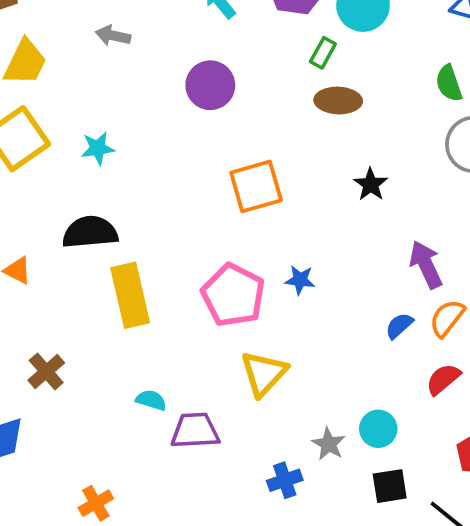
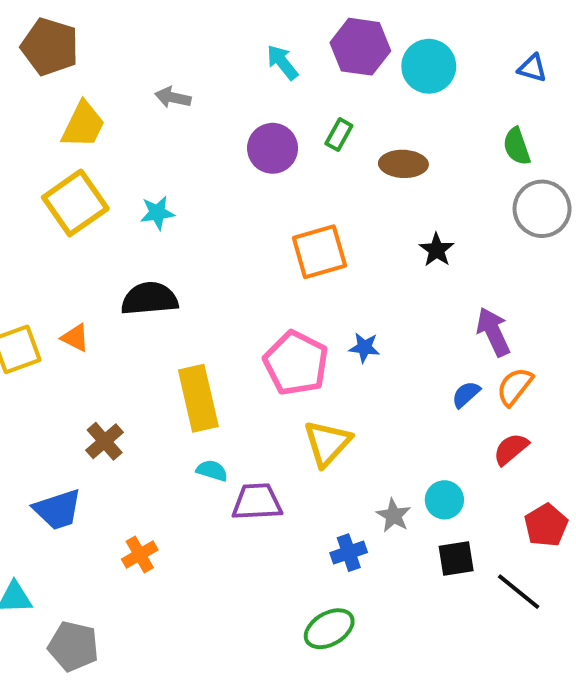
green rectangle: (323, 53) -> (339, 135), moved
yellow rectangle: (130, 295) -> (198, 398), moved
orange cross: (96, 503) -> (140, 555), moved

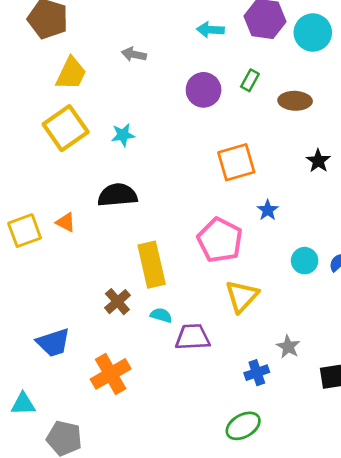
cyan arrow: (282, 62) -> (210, 30), turned -48
blue star: (364, 347) -> (268, 210), moved, turned 30
brown cross: (105, 441) -> (117, 302), moved
cyan circle: (444, 500) -> (305, 261), moved
orange cross: (140, 555) -> (111, 374), size x1.6

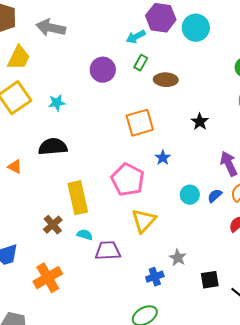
cyan arrow: (210, 30) -> (136, 37), moved, turned -30
gray arrow: (134, 54) -> (51, 28), moved, size x1.6
green rectangle: (250, 80) -> (141, 63), moved
purple circle: (204, 90) -> (103, 70), moved
brown ellipse: (295, 101) -> (166, 80), moved

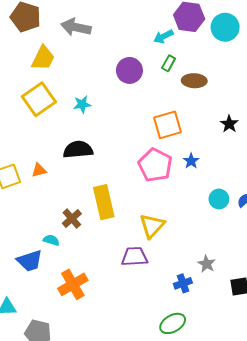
orange triangle: (15, 167) -> (39, 170), turned -42
pink pentagon: (128, 180) -> (155, 165), moved
yellow triangle: (144, 221) -> (152, 226), moved
brown cross: (53, 225) -> (72, 219), moved
cyan semicircle: (85, 235) -> (51, 240), moved

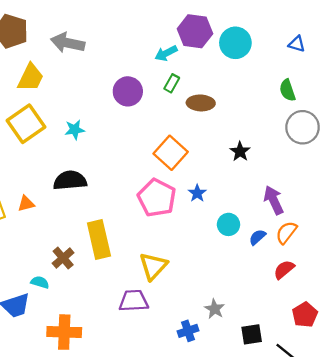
orange square: (168, 125) -> (171, 153), turned -32
cyan circle: (219, 199) -> (228, 224), moved
orange cross: (73, 284) -> (64, 332), turned 32

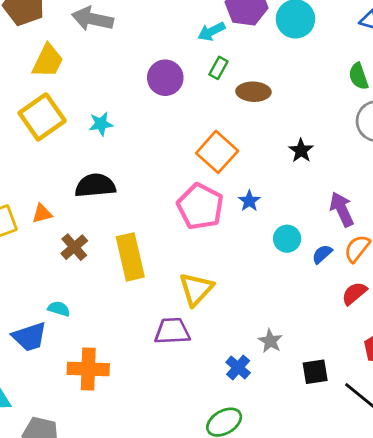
brown cross: (63, 258) -> (74, 247), moved
blue cross: (188, 331) -> (238, 368), turned -30

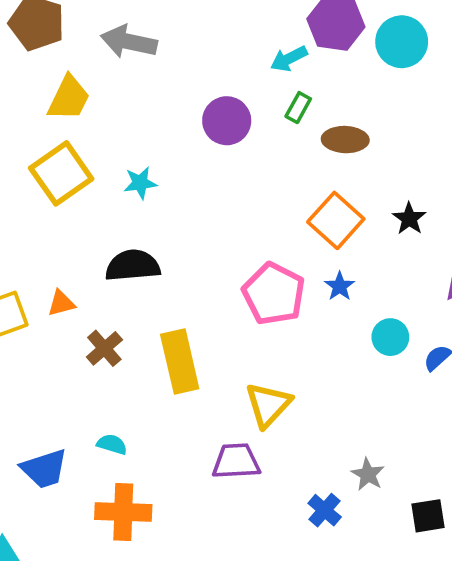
orange square: (217, 152) -> (336, 220), moved
cyan semicircle: (59, 309) -> (112, 444), moved

